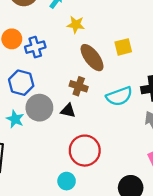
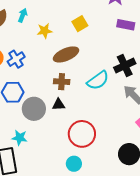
yellow square: (123, 47) -> (80, 24), moved
brown ellipse: (92, 58) -> (66, 54), turned -60
cyan star: (15, 119) -> (20, 138), moved

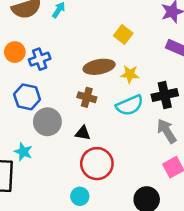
yellow square: (80, 24) -> (123, 34), turned -35
yellow star: (45, 31) -> (130, 74), moved
black triangle: (58, 105) -> (83, 133), moved

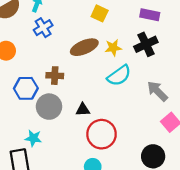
blue cross: (40, 59) -> (43, 28), moved
black cross: (165, 95) -> (146, 44), moved
brown cross: (87, 97) -> (55, 76), moved

